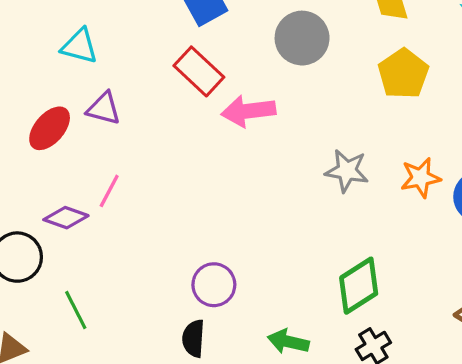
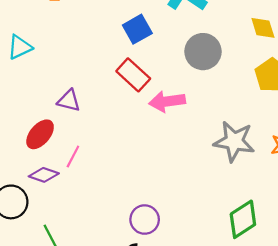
cyan triangle: (79, 46) -> (20, 47), moved, turned -40
red ellipse: (50, 128) -> (40, 134), moved
gray star: (347, 171) -> (234, 141), size x1.4

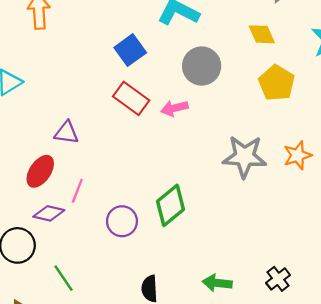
pink arrow: (167, 101) -> (174, 108), moved, size x0.7
green diamond: (243, 219) -> (171, 205), moved
purple circle: (145, 220) -> (122, 221), moved

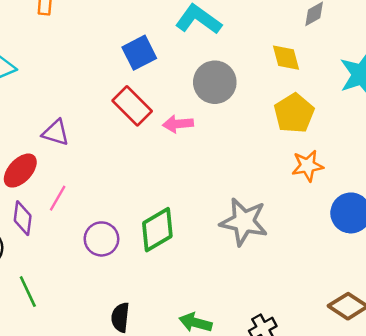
orange star: (297, 155) -> (308, 166), moved
gray star: (245, 157) -> (244, 222), moved
purple diamond: (49, 213) -> (23, 218), turned 76

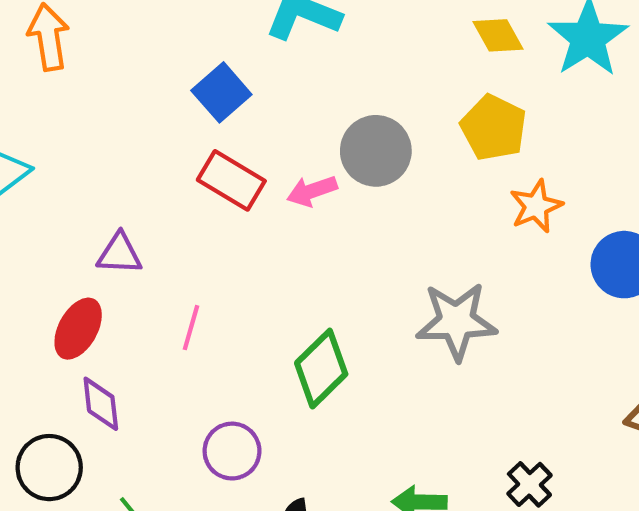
yellow diamond: (286, 58) -> (498, 35), moved
gray circle: (215, 82) -> (376, 151), moved
pink line: (58, 198) -> (191, 328), moved
purple circle: (101, 239) -> (232, 451), moved

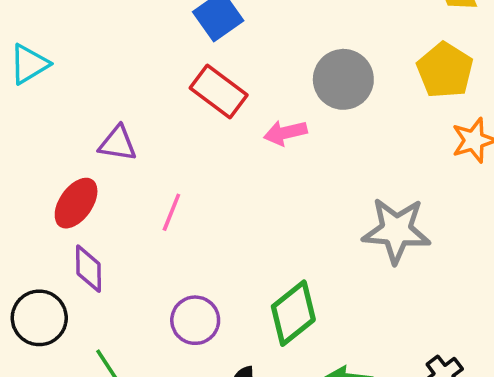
pink arrow: (312, 191) -> (285, 133), moved
green diamond: (321, 369) -> (293, 313), moved

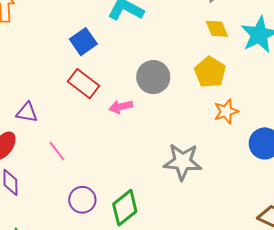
pink line: (171, 212) -> (57, 151), turned -60
purple circle: (195, 320) -> (82, 200), moved

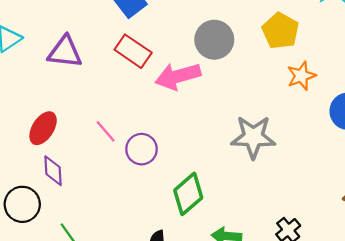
pink arrow: (121, 107) -> (178, 76), size x1.6
purple triangle: (27, 112) -> (65, 52), moved, size x1.4
purple circle: (82, 200) -> (142, 149), moved

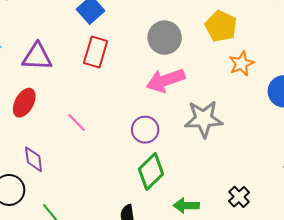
red rectangle: (133, 51) -> (96, 52), turned 76
pink arrow: (178, 76) -> (166, 80), moved
red ellipse: (43, 128) -> (24, 103), moved
purple circle: (142, 149) -> (145, 130), moved

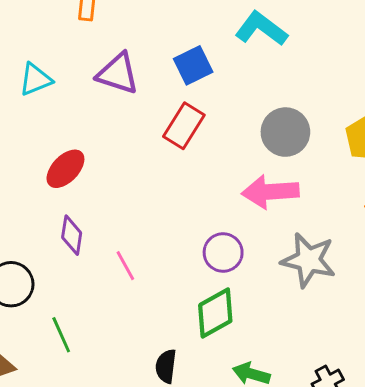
purple triangle: (37, 57) -> (118, 74), moved
pink line: (77, 123) -> (125, 266), moved
purple diamond: (34, 159) -> (72, 235), moved

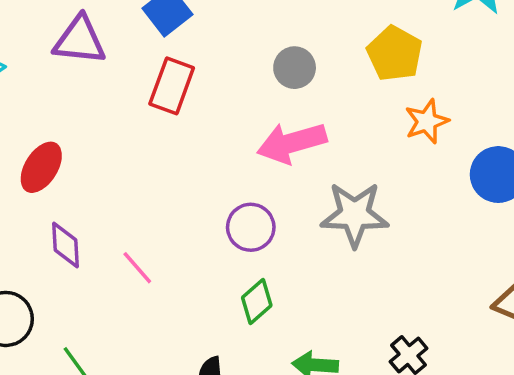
gray circle: (285, 132) -> (295, 68), size x0.7
green diamond: (215, 313) -> (257, 301), size x0.7

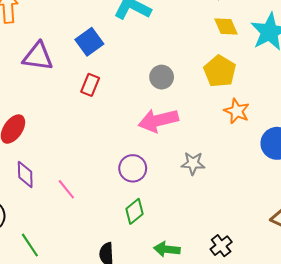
red rectangle: (172, 86) -> (90, 85), size x0.7
orange star: (427, 121) -> (237, 111), turned -30
gray star: (355, 215) -> (193, 163), size x0.6

